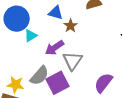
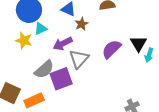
purple semicircle: (103, 83) -> (111, 49), moved
yellow star: (15, 85) -> (24, 40), moved

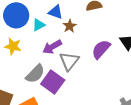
cyan triangle: (41, 29) -> (39, 25), moved
purple square: (61, 79) -> (53, 82), turned -30

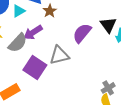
gray triangle: (69, 61) -> (59, 55), moved, turned 40
gray semicircle: (35, 74) -> (18, 43), moved

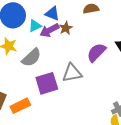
purple arrow: (33, 32) -> (49, 30), moved
purple square: (35, 67) -> (47, 83), turned 35

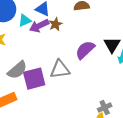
gray semicircle: (31, 58) -> (17, 70), moved

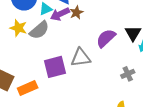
gray semicircle: (17, 70) -> (39, 30), moved
gray cross: (105, 107) -> (128, 74), moved

